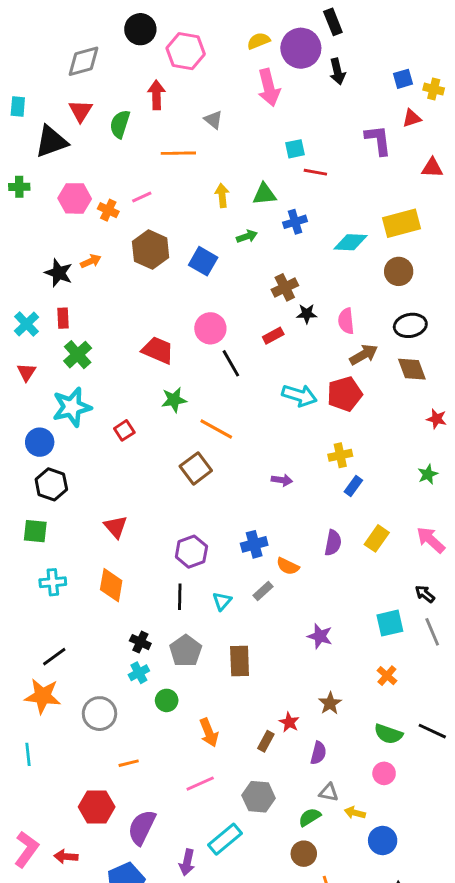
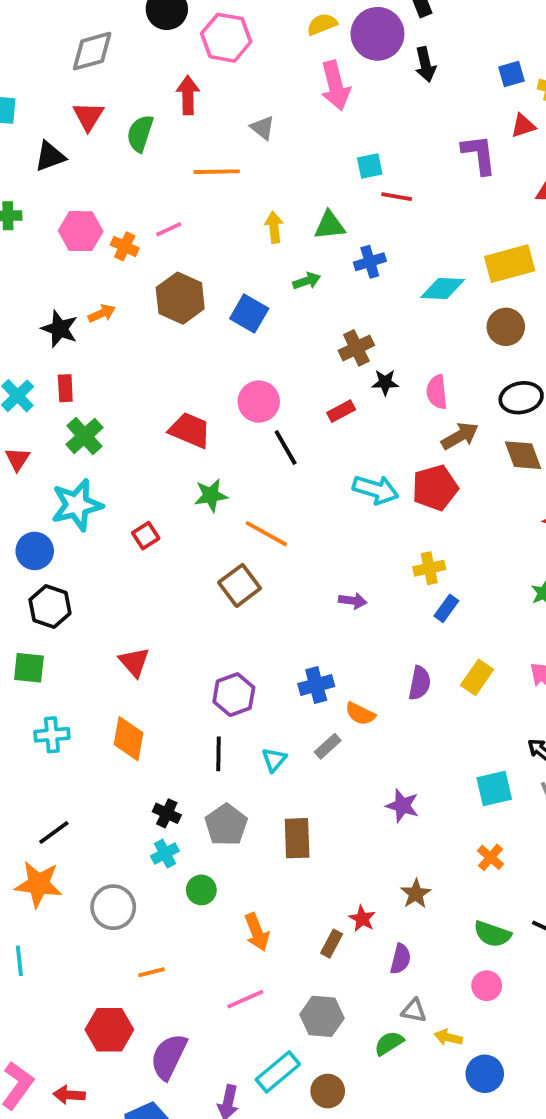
black triangle: (51, 142) -> (50, 156), size x0.7
brown circle: (304, 854) -> (328, 1091), moved

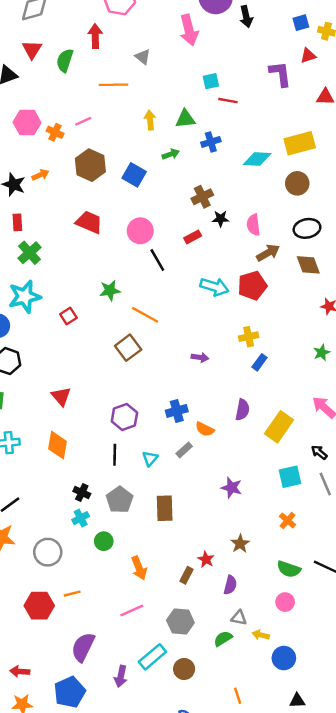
red trapezoid: (190, 430) -> (89, 222), moved
yellow rectangle: (477, 677) -> (279, 427), moved, size x1.4
red hexagon: (109, 1030) -> (39, 606), moved

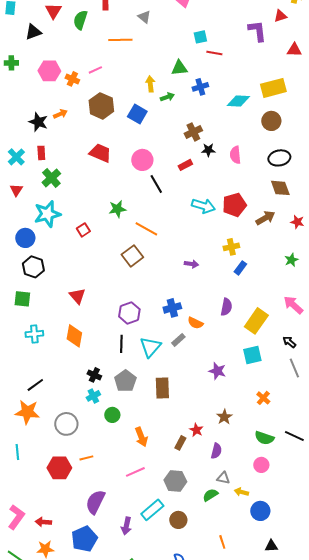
yellow arrow: (150, 120) -> (150, 84), moved
brown arrow: (268, 253) -> (265, 218), moved
cyan triangle: (150, 458) -> (150, 347), size x1.6
cyan square: (290, 477) -> (252, 355), moved

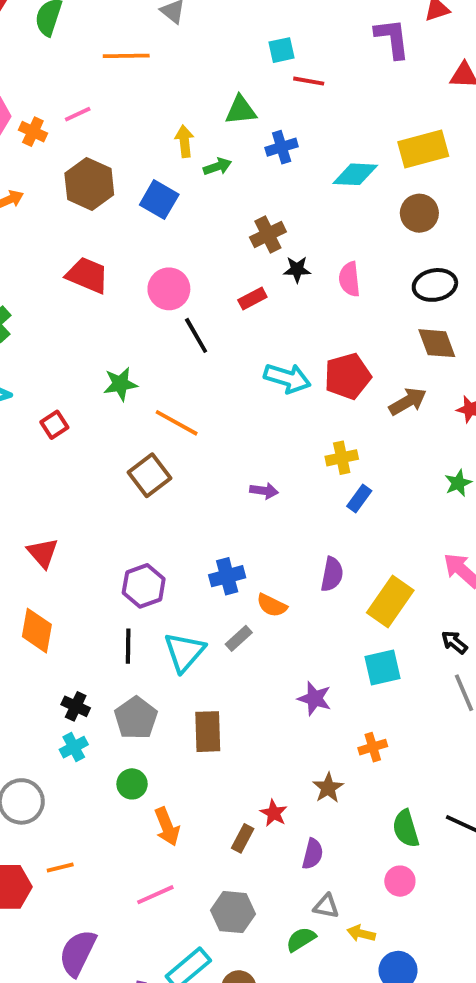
orange cross: (263, 398) -> (373, 747), moved, turned 32
green circle: (112, 415) -> (132, 784), moved
green semicircle: (264, 438) -> (406, 829), turned 54

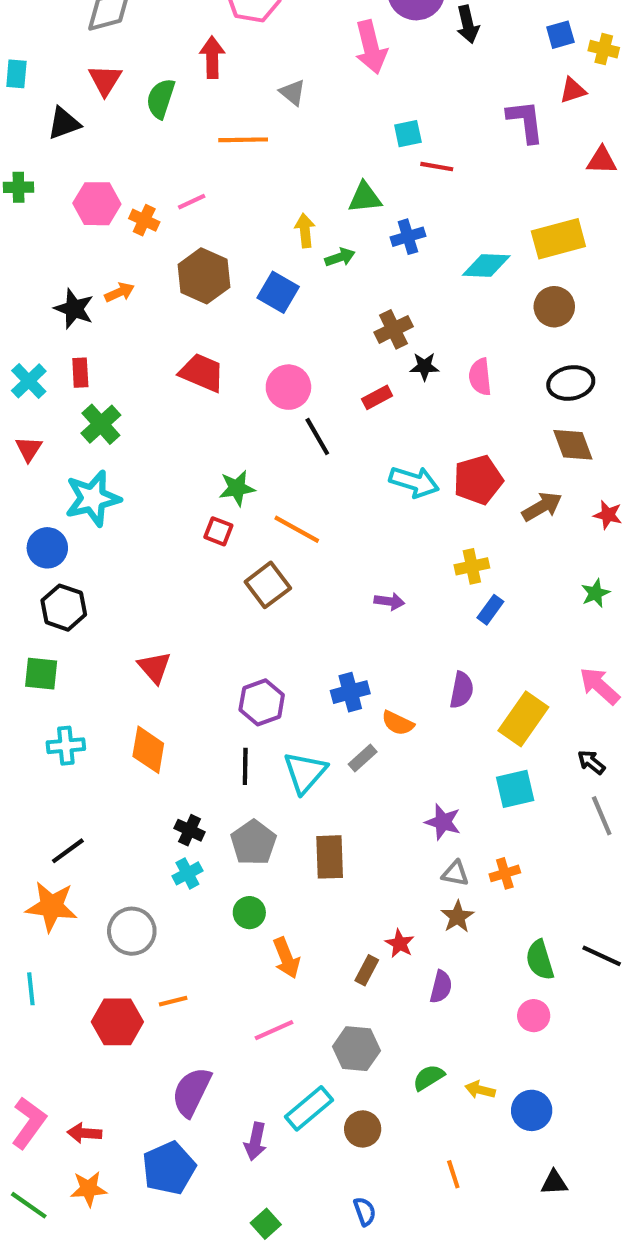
red square: (54, 425) -> (218, 531), moved, turned -36
gray triangle: (326, 906) -> (455, 873), moved
yellow arrow: (361, 933) -> (480, 1090), moved

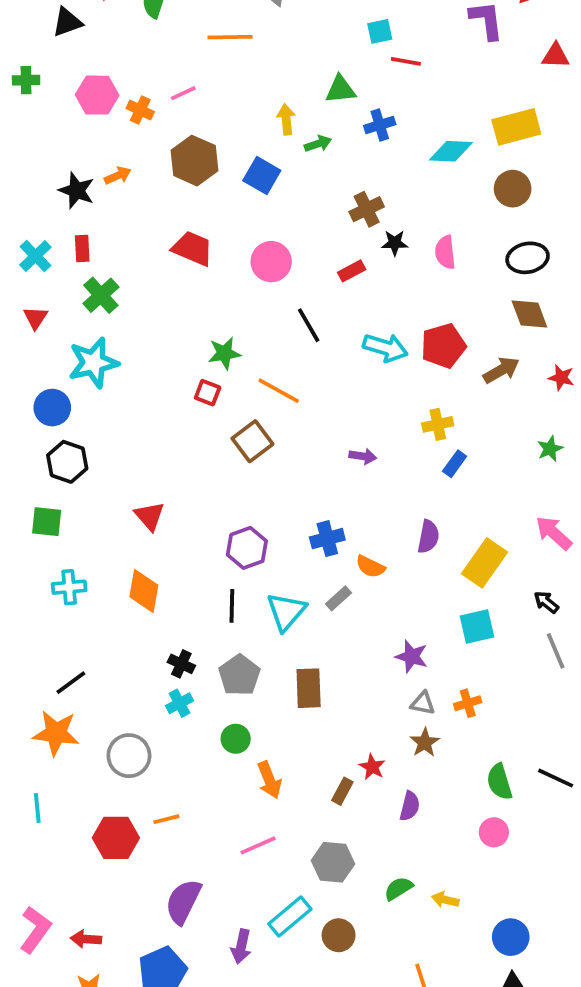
black line: (317, 437) -> (309, 325), moved
blue circle: (532, 1110) -> (511, 937), moved

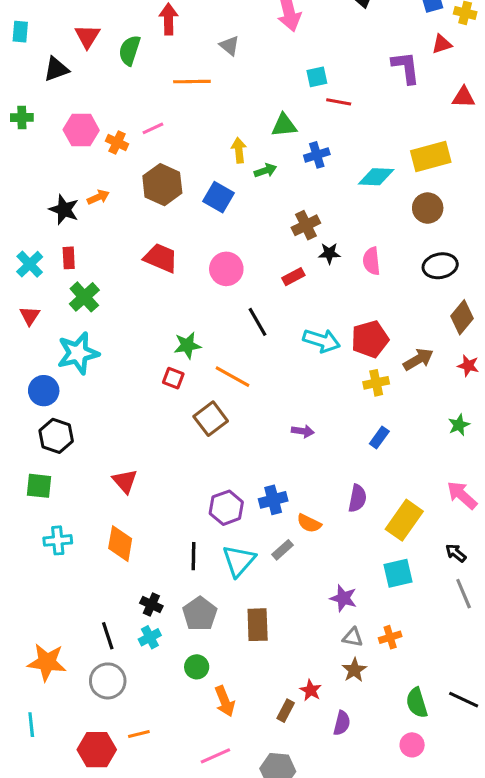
brown diamond: (529, 314) -> (462, 317), moved, turned 60
yellow cross: (438, 424) -> (376, 383), moved
purple hexagon: (247, 548) -> (226, 508), moved
black line: (71, 683) -> (108, 636), moved, turned -72

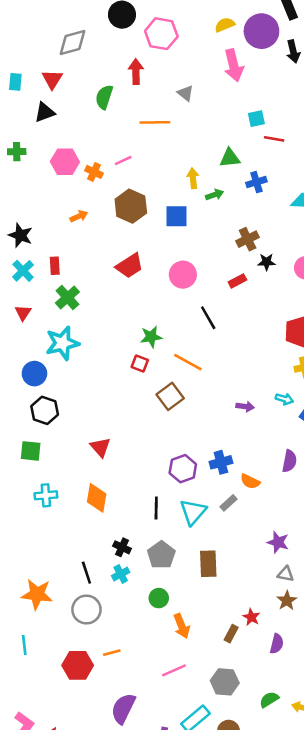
red triangle: (87, 36) -> (52, 79), moved
blue square: (219, 197) -> (177, 216), turned -30
black star: (64, 210) -> (20, 235), moved
red trapezoid: (161, 258) -> (130, 266), turned 124
cyan arrow: (322, 341) -> (284, 399), moved, size x0.6

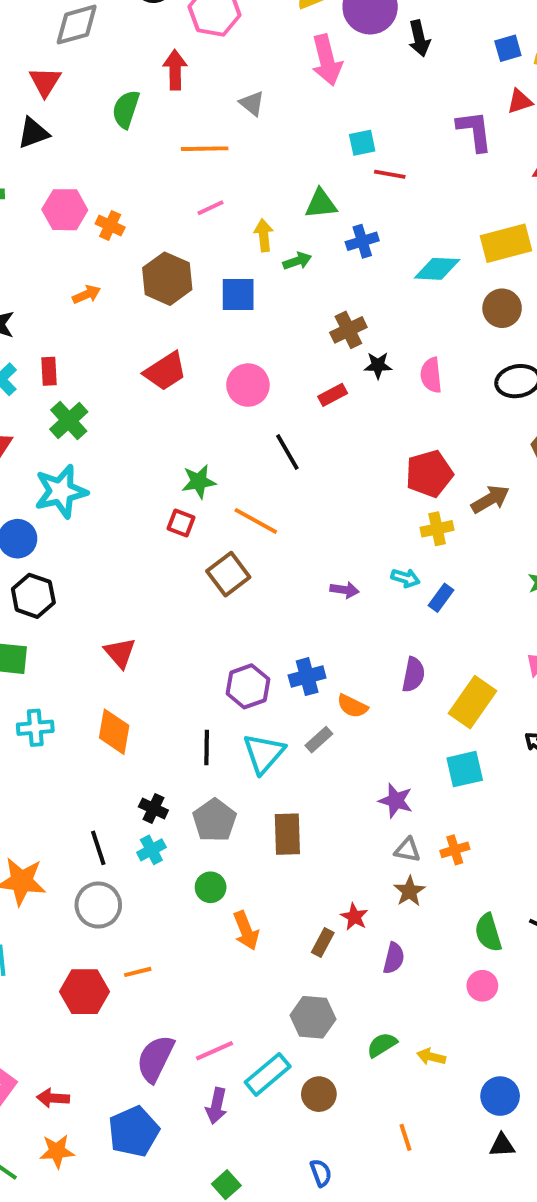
pink line: (123, 160) -> (211, 208), moved
pink line: (174, 670) -> (214, 1051), moved

